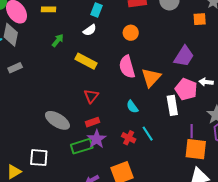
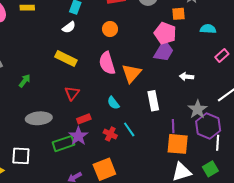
green arrow: (58, 40) -> (25, 81), moved
pink pentagon: (186, 89) -> (165, 33), moved
gray ellipse: (57, 120) -> (39, 118), turned -35
red rectangle: (92, 122) -> (84, 119), moved

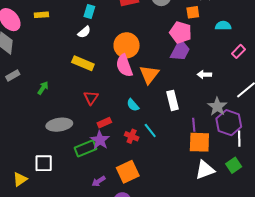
orange circle: (110, 29) -> (127, 45), moved, size x1.6

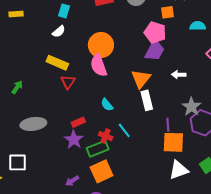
orange triangle: (149, 74) -> (141, 79), moved
red triangle: (91, 98) -> (68, 82), moved
green rectangle: (86, 148) -> (98, 149), moved

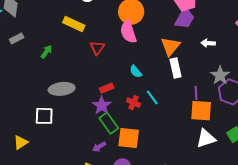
yellow rectangle: (57, 63) -> (74, 24), moved
green rectangle: (98, 149) -> (109, 123), moved, turned 75
white square: (17, 162) -> (44, 116), moved
orange square: (102, 171) -> (129, 138), turned 30

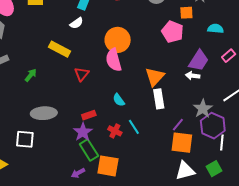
purple trapezoid: (185, 18) -> (199, 61), moved
purple line: (196, 93) -> (178, 125), turned 40

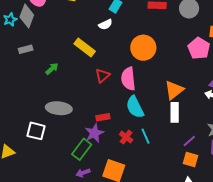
pink semicircle: (114, 60) -> (128, 79), moved
cyan semicircle: (119, 100) -> (135, 107), size x1.6
orange square: (182, 143) -> (190, 159), size x0.7
green rectangle: (89, 150) -> (82, 149), moved, turned 60

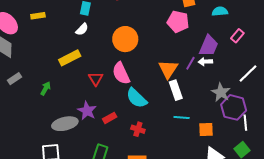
yellow rectangle: (85, 48) -> (70, 58), turned -45
purple star: (94, 133) -> (87, 111), moved
cyan line: (146, 136) -> (182, 118), moved, turned -42
purple line: (189, 141) -> (190, 63), moved

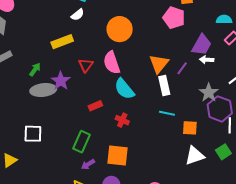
cyan semicircle: (220, 11) -> (224, 20), moved
white arrow: (205, 62) -> (207, 60), moved
purple line: (190, 63) -> (182, 68), moved
purple star: (87, 111) -> (61, 81), moved
gray ellipse: (65, 124) -> (43, 90), moved

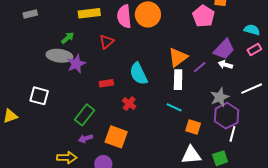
pink semicircle: (112, 63) -> (124, 16), moved
green arrow: (35, 69) -> (68, 38), moved
purple star: (61, 81) -> (76, 64), moved

